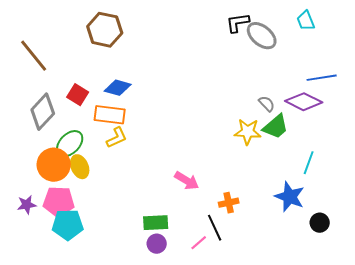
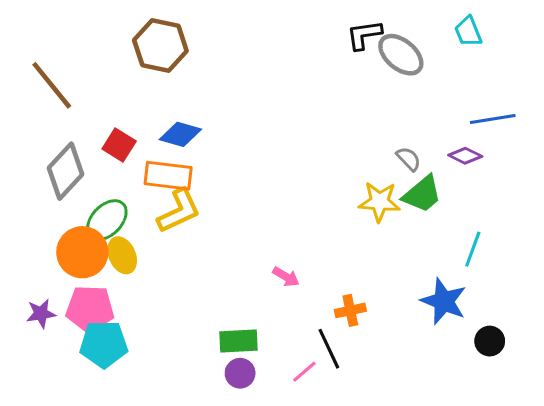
purple diamond: (304, 102) -> (465, 156), size x0.6
yellow L-shape: (117, 138) -> (179, 211), size x1.4
pink arrow: (187, 181) -> (286, 277), size x0.7

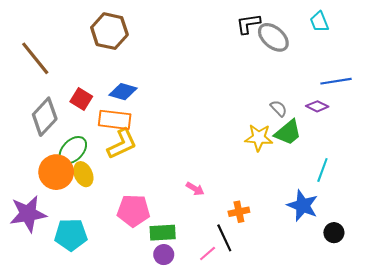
pink pentagon: (90, 309) -> (133, 211), moved
purple star: (41, 313) -> (28, 214), size x1.8

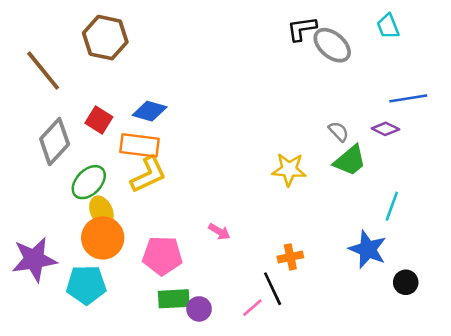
brown hexagon: (109, 31) -> (105, 38), moved
yellow star: (259, 138) -> (289, 169), moved
orange circle: (56, 172) -> (103, 238), moved
pink arrow: (195, 189) -> (219, 232), moved
green rectangle: (163, 233) -> (174, 299), moved

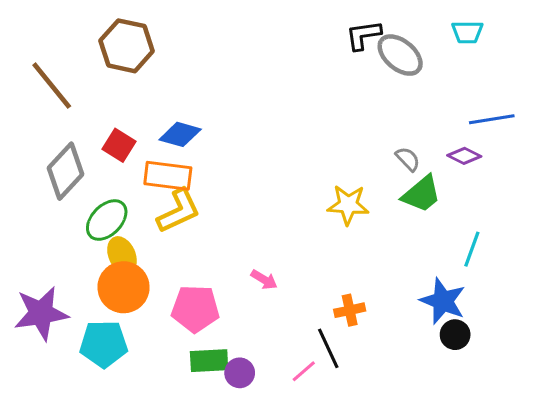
cyan trapezoid: (388, 26) -> (467, 32), turned -68
black circle: (406, 282) -> (455, 335), moved

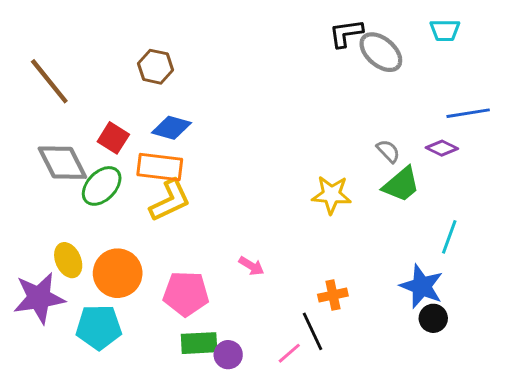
brown hexagon: (127, 46) -> (155, 67), moved, size x0.7
gray diamond: (65, 171) -> (62, 163), turned -70
green ellipse: (107, 220) -> (102, 186), moved
yellow ellipse: (122, 255) -> (68, 260), moved

